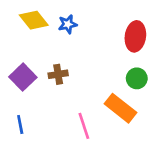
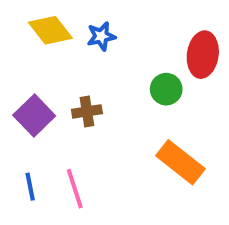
green circle: (137, 78) -> (166, 89), moved
pink line: (84, 126) -> (75, 189), moved

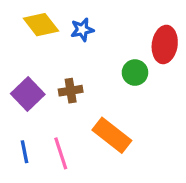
orange rectangle: (180, 162) -> (112, 135), moved

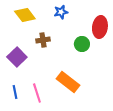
blue star: (82, 30) -> (61, 12), moved
brown cross: (71, 91) -> (43, 40), moved

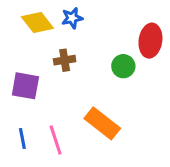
blue star: (61, 12) -> (72, 18), moved
purple square: (17, 57) -> (25, 86), turned -36

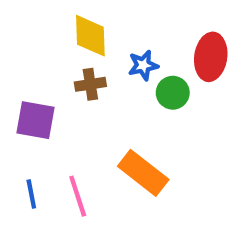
blue star: (72, 18) -> (143, 65), moved
yellow diamond: (37, 22) -> (90, 36), moved, turned 36

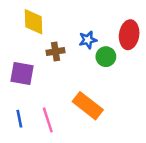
yellow diamond: (90, 36) -> (34, 22), moved

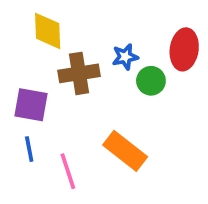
brown cross: (56, 51) -> (79, 73), size x1.5
blue line: (19, 119) -> (29, 149), moved

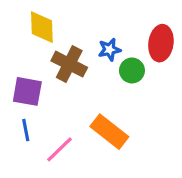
brown cross: (79, 73) -> (69, 64), turned 36
pink line: (68, 171) -> (60, 149), turned 64

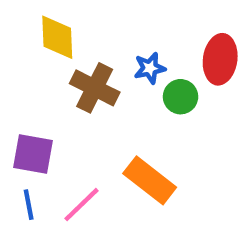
purple square: (27, 91) -> (33, 154), moved
blue line: (26, 130) -> (29, 205), moved

